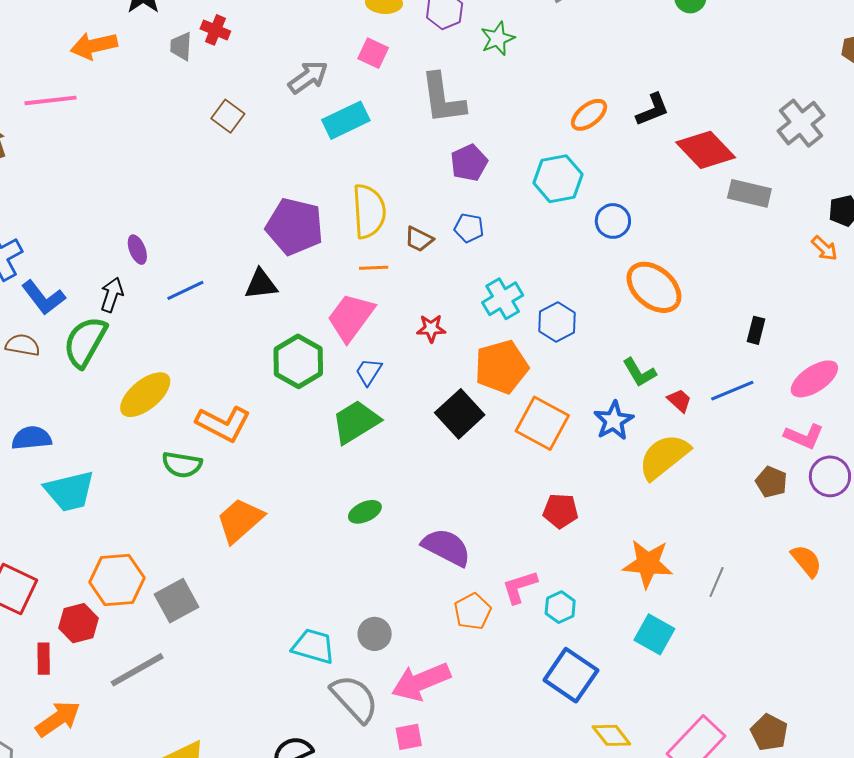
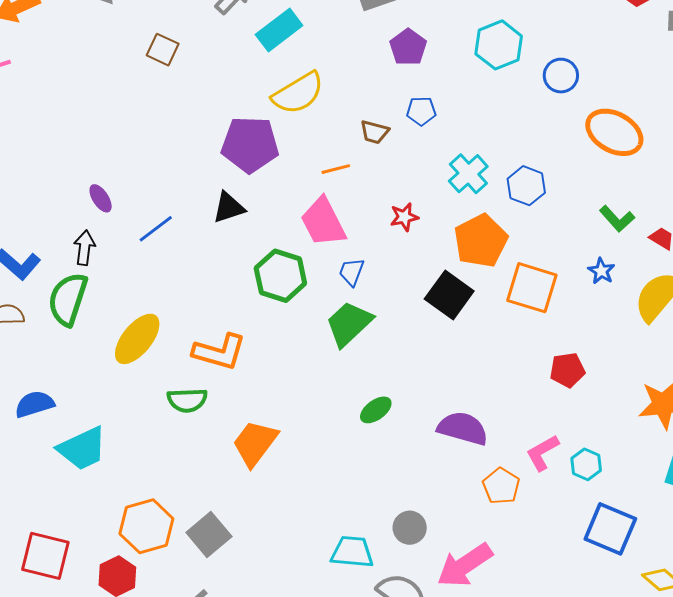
yellow semicircle: (369, 211) -> (298, 93), moved, turned 74
pink trapezoid: (351, 317) -> (323, 222), turned -52
blue star: (614, 421) -> (601, 271), size x0.7

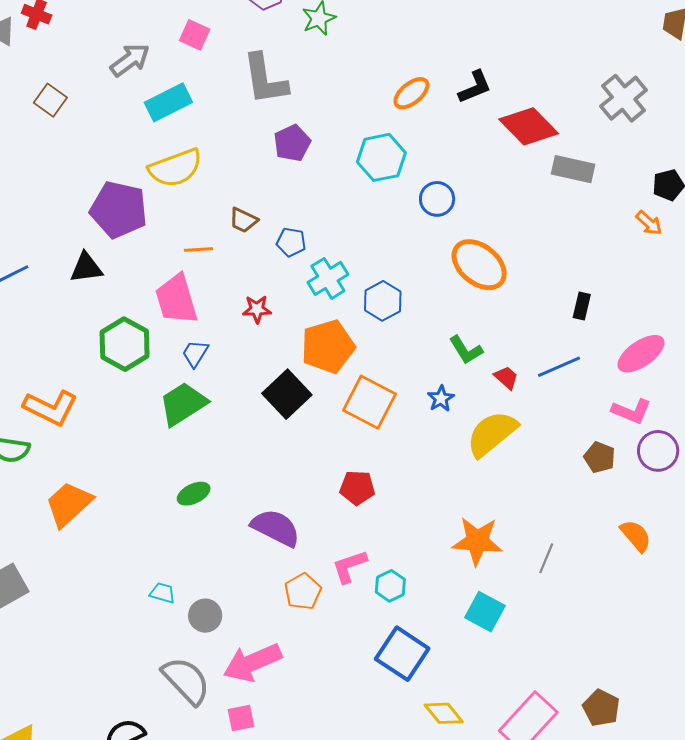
blue pentagon: (421, 111) -> (291, 242), moved
red pentagon: (567, 370) -> (357, 488), moved
cyan trapezoid: (352, 552) -> (162, 593), moved, size x0.6

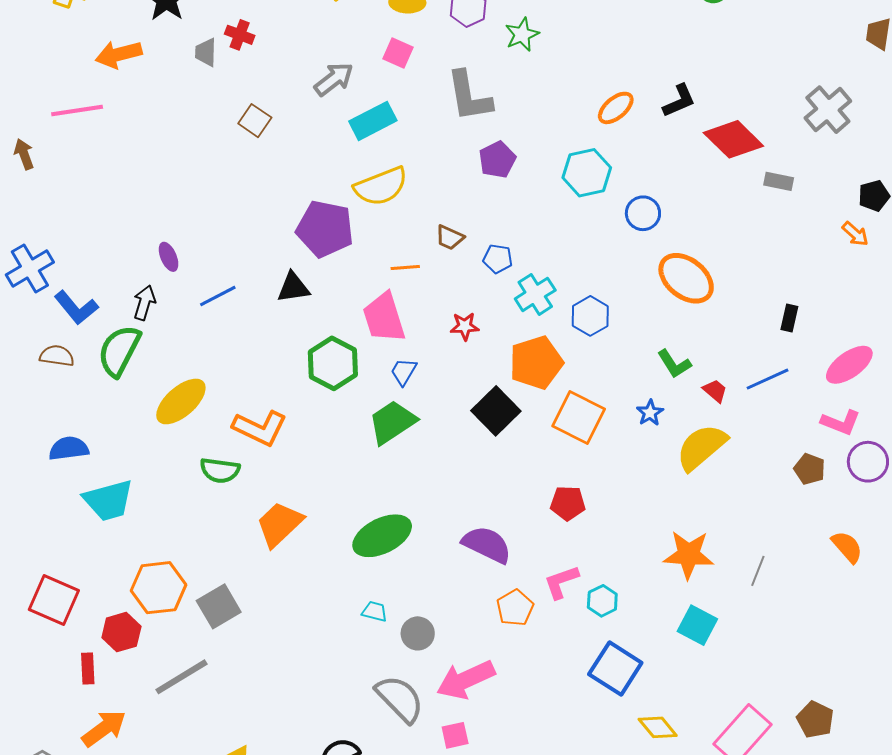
gray rectangle: (573, 169) -> (779, 181), size x0.7
green ellipse: (194, 494) -> (382, 536), moved, size x1.8

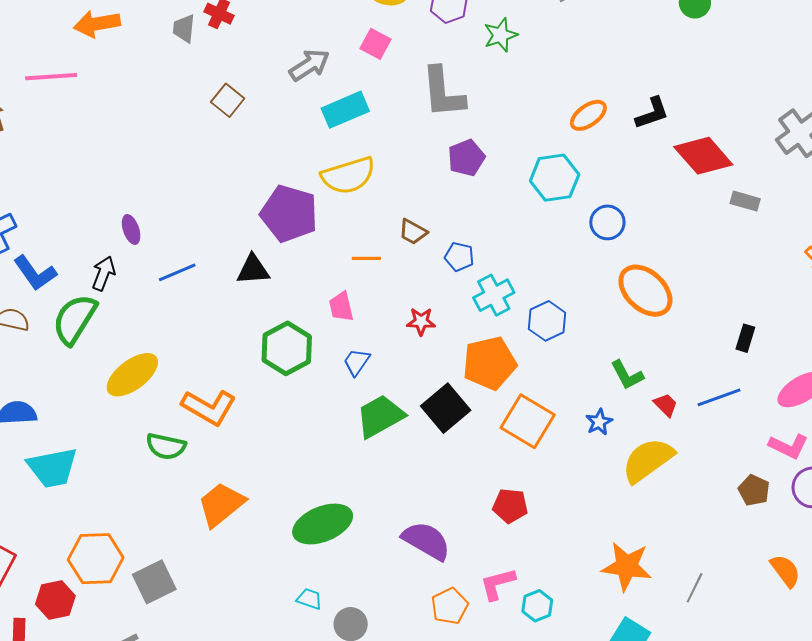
pink trapezoid: (384, 318) -> (341, 307), size x0.6
green trapezoid: (392, 422) -> (380, 416), moved

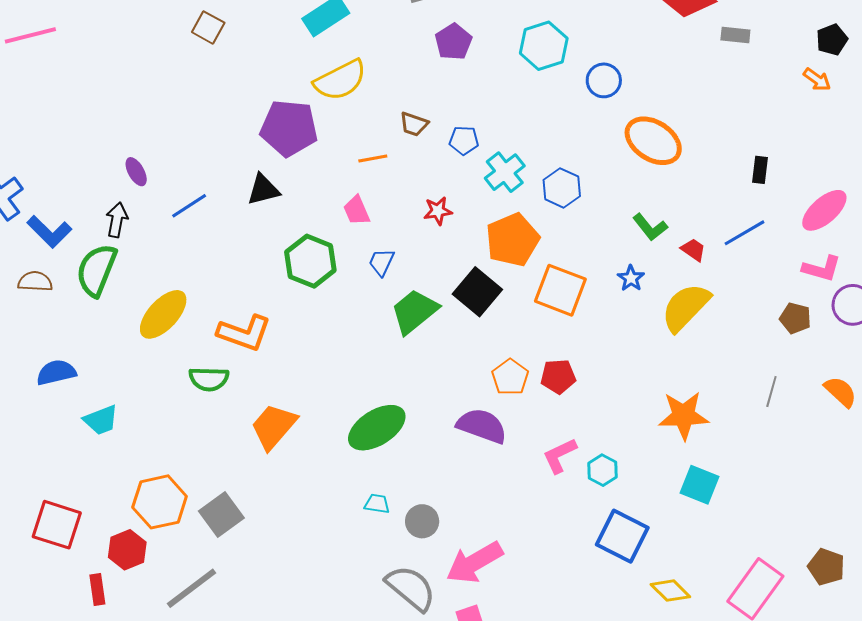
cyan trapezoid: (52, 468) -> (101, 420), size x0.7
gray line: (695, 588) -> (771, 392), moved
orange pentagon: (450, 606) -> (510, 377), moved

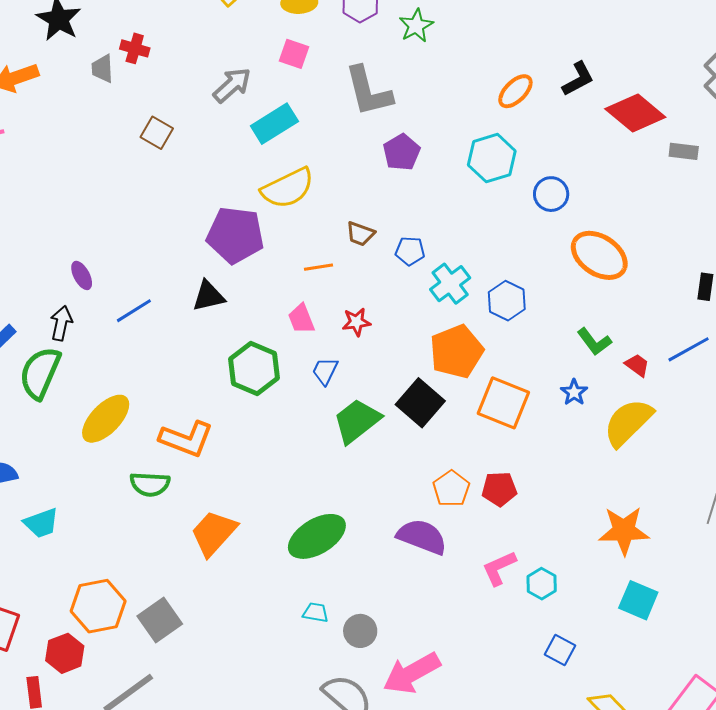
red star: (438, 211) -> (356, 322), moved
blue square: (622, 536) -> (560, 650), size x0.6

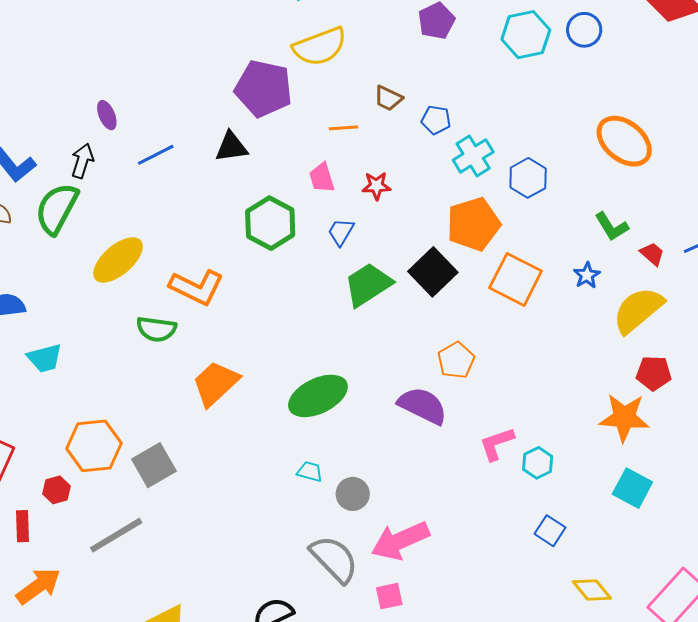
blue circle: (551, 194) -> (584, 30), moved
red pentagon: (499, 489) -> (654, 373), moved
red hexagon: (65, 653) -> (56, 490), size x0.7

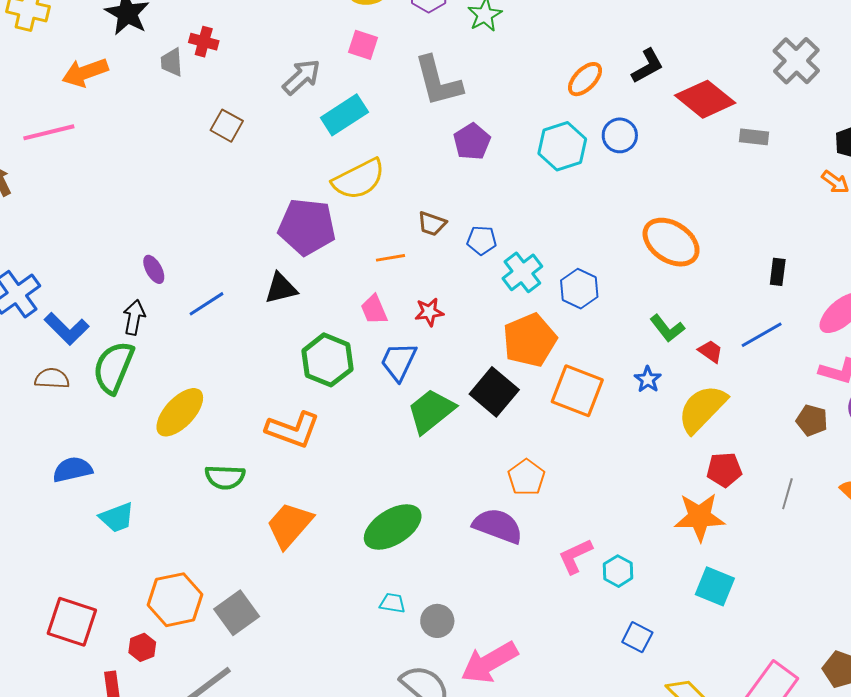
blue trapezoid: (341, 232) -> (399, 362), size x1.4
orange L-shape: (197, 287) -> (293, 430), moved

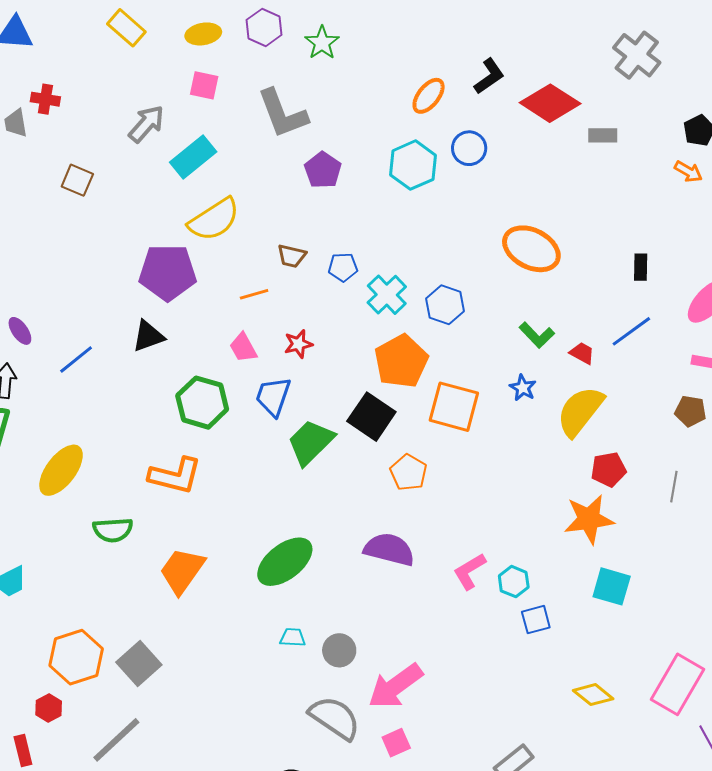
orange pentagon: (526, 477) -> (409, 472), moved
blue square: (637, 637) -> (536, 620), moved, turned -36

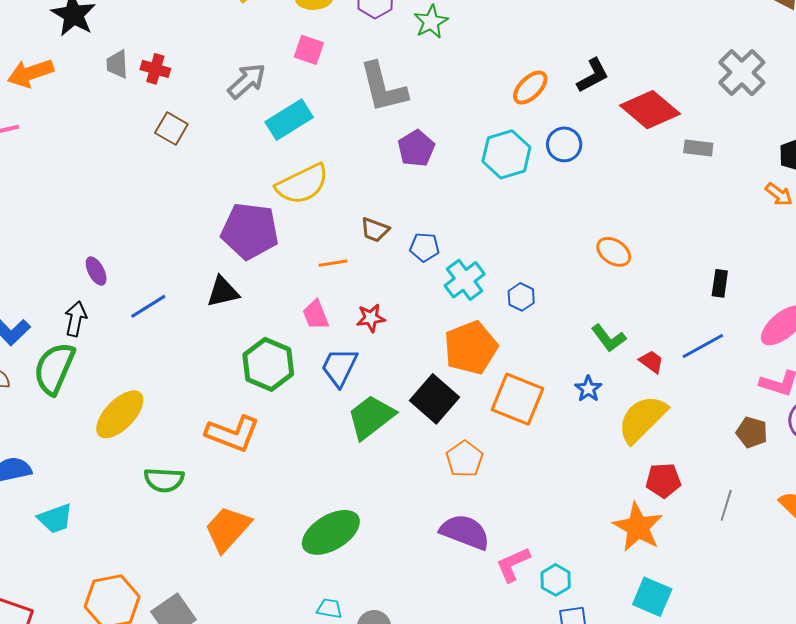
red cross: (45, 99) -> (155, 69), moved
orange ellipse: (531, 249) -> (614, 252), size x0.6
blue hexagon: (445, 305) -> (521, 297), size x0.7
orange star: (589, 519) -> (638, 527), turned 30
purple semicircle: (389, 549) -> (465, 532), moved

